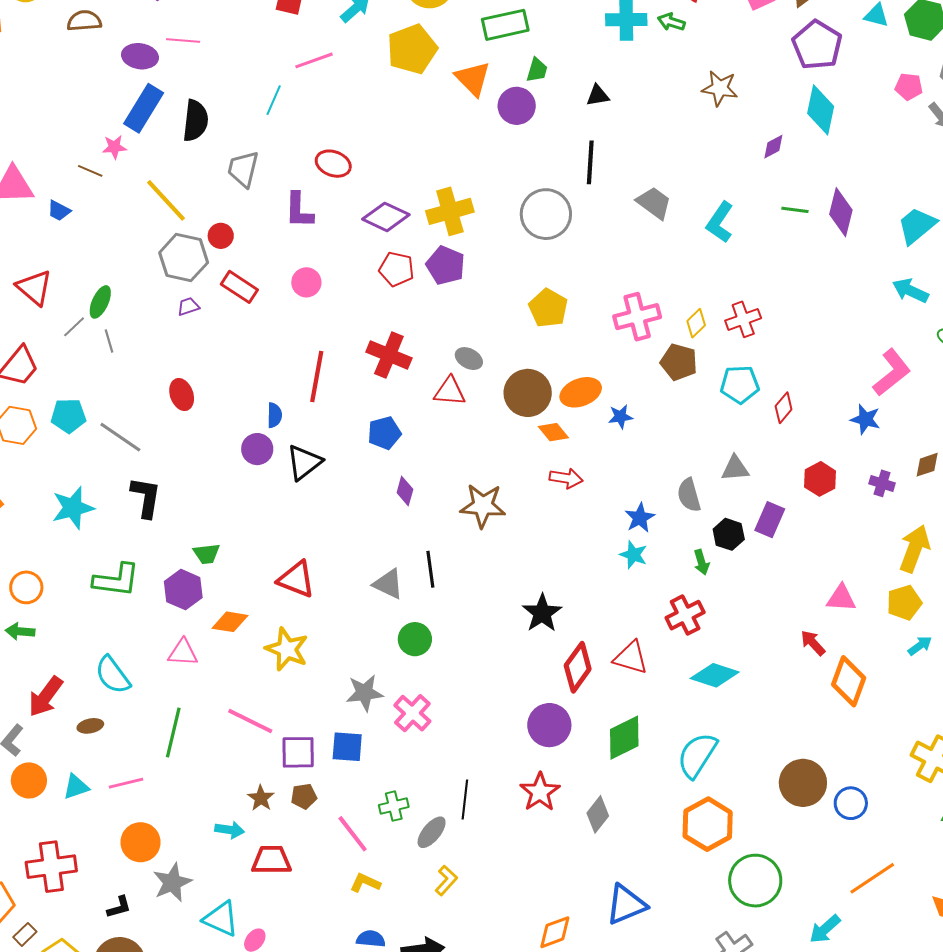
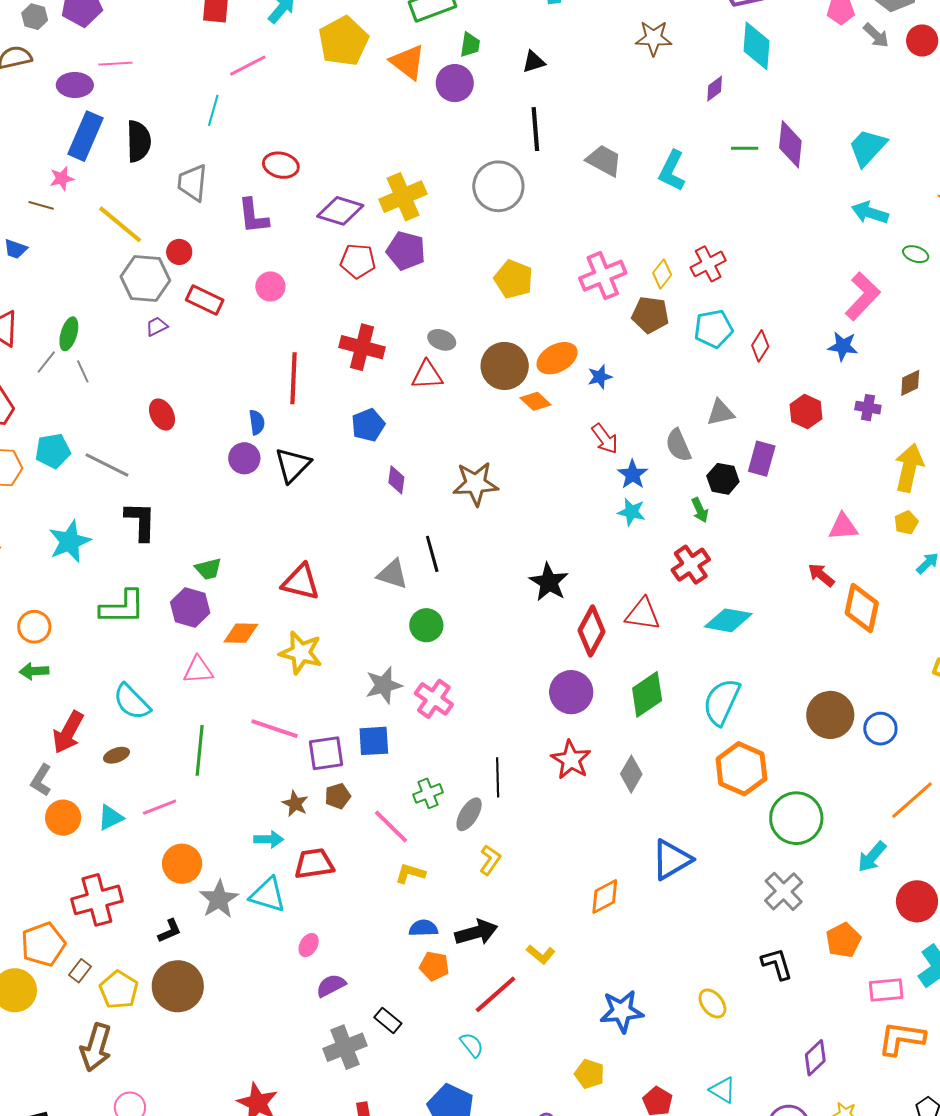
red arrow: (566, 478) -> (605, 439), moved, turned 52
yellow pentagon: (904, 603) -> (906, 523), size x0.7
cyan triangle: (221, 919) -> (268, 895), moved

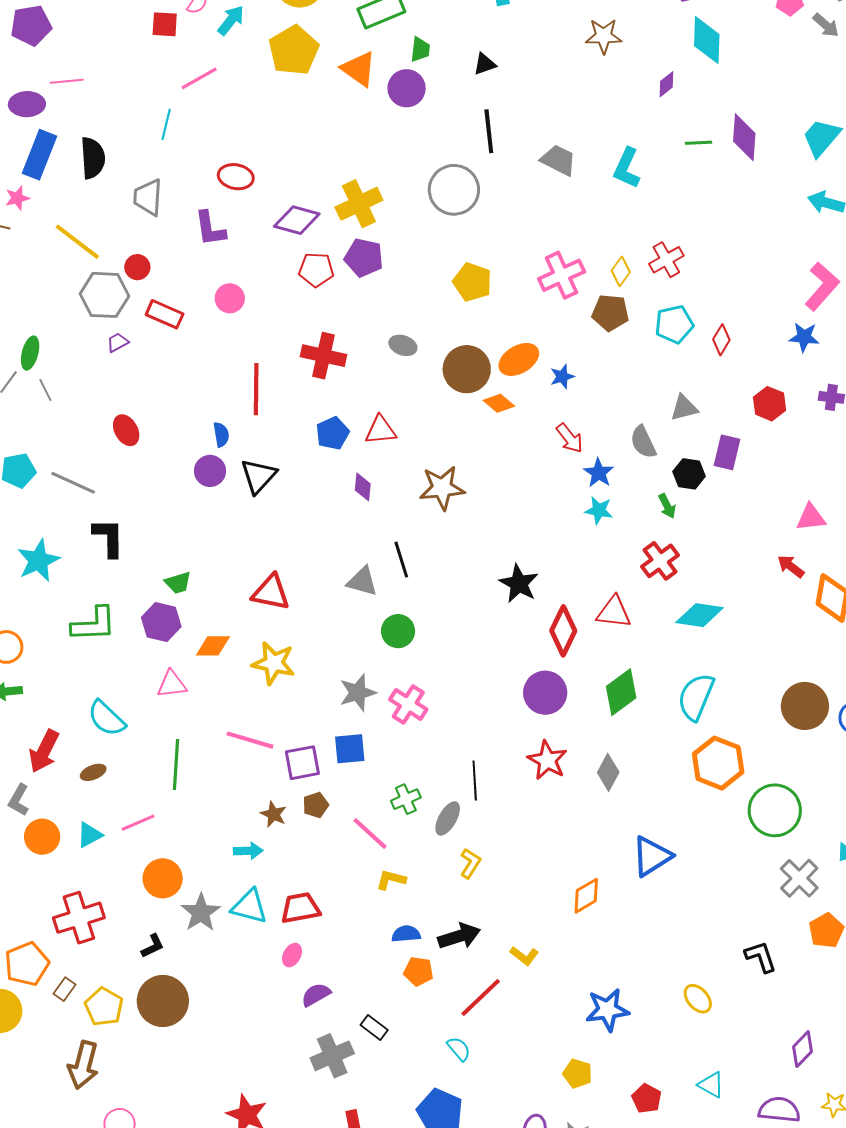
red triangle: (427, 375) -> (381, 430), moved
red trapezoid: (314, 864) -> (300, 908), moved
gray cross: (784, 891) -> (799, 878), moved

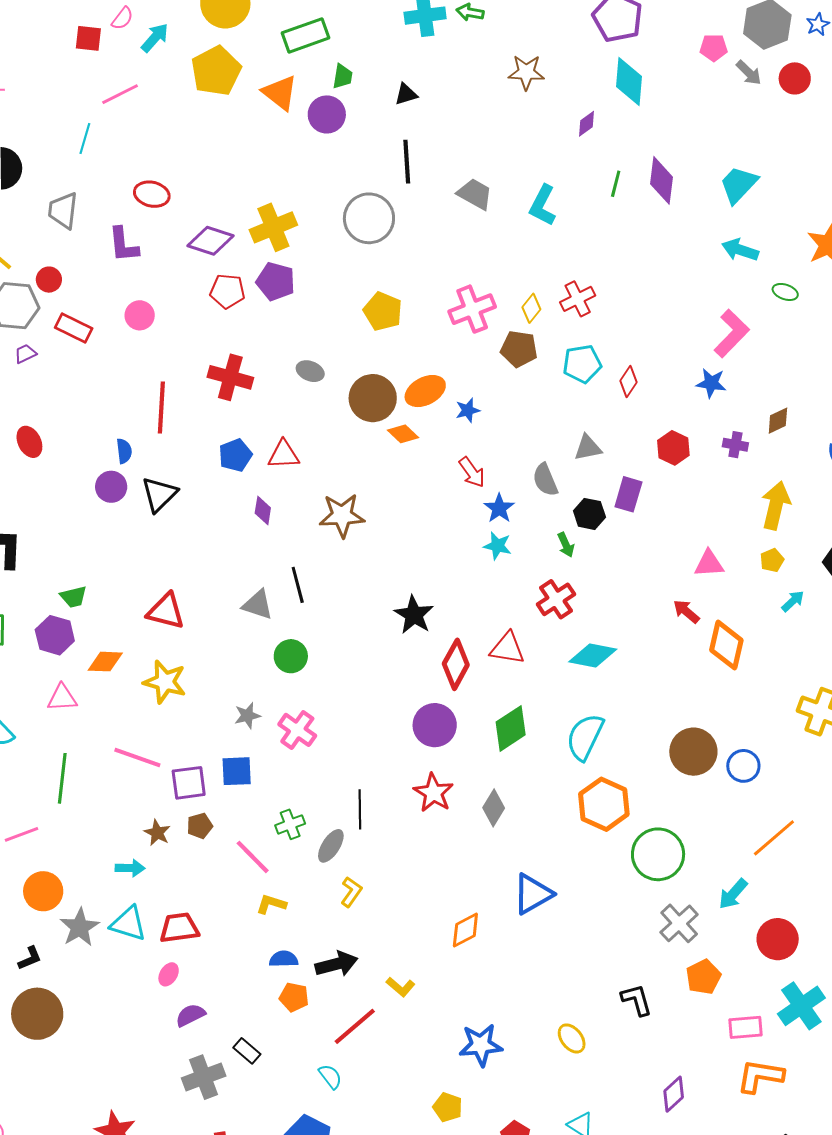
green line: (699, 143) -> (616, 184), turned -76
gray star: (358, 693) -> (247, 716), size x0.7

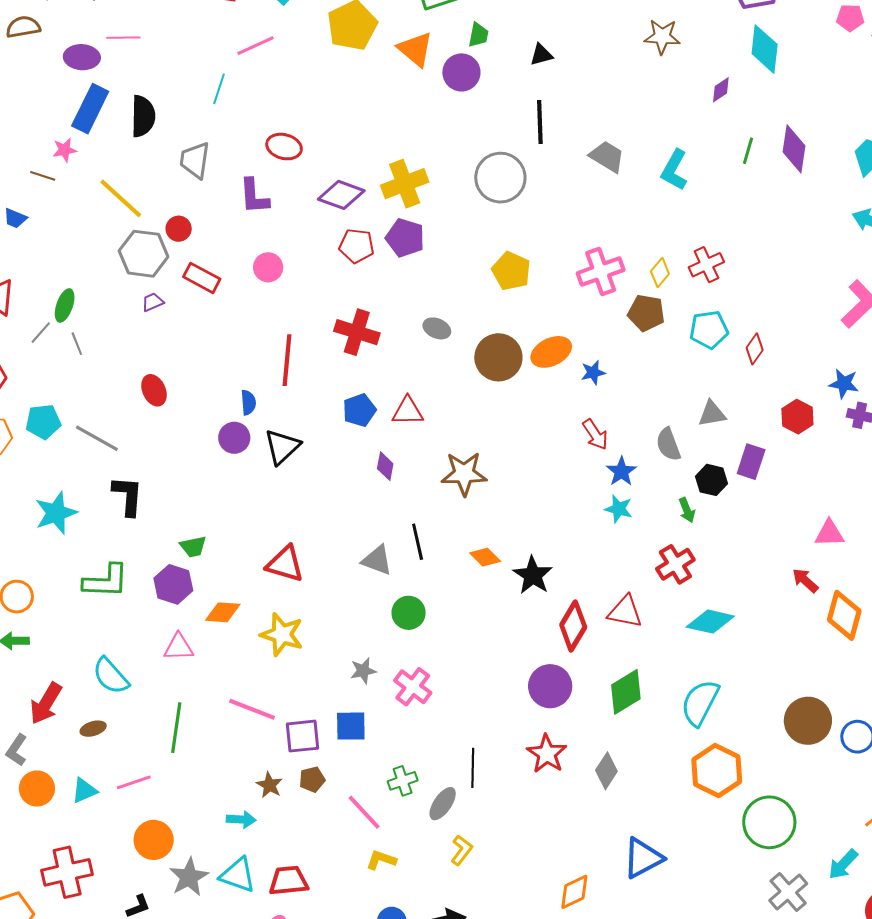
blue star: (711, 383) -> (844, 384), moved
orange diamond: (403, 434) -> (485, 557), moved

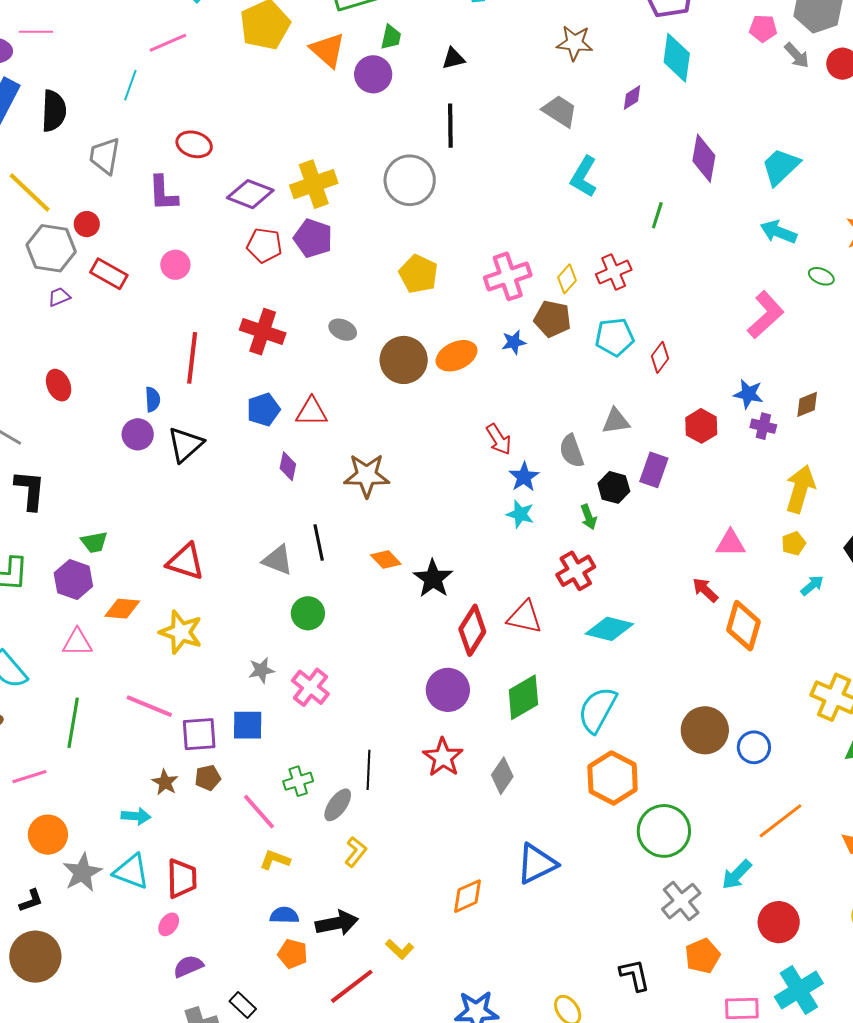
green line: (748, 151) -> (657, 215), moved
gray trapezoid: (607, 157) -> (560, 111), moved
blue star: (593, 373) -> (514, 342), moved
red trapezoid: (289, 881) -> (182, 878), turned 93

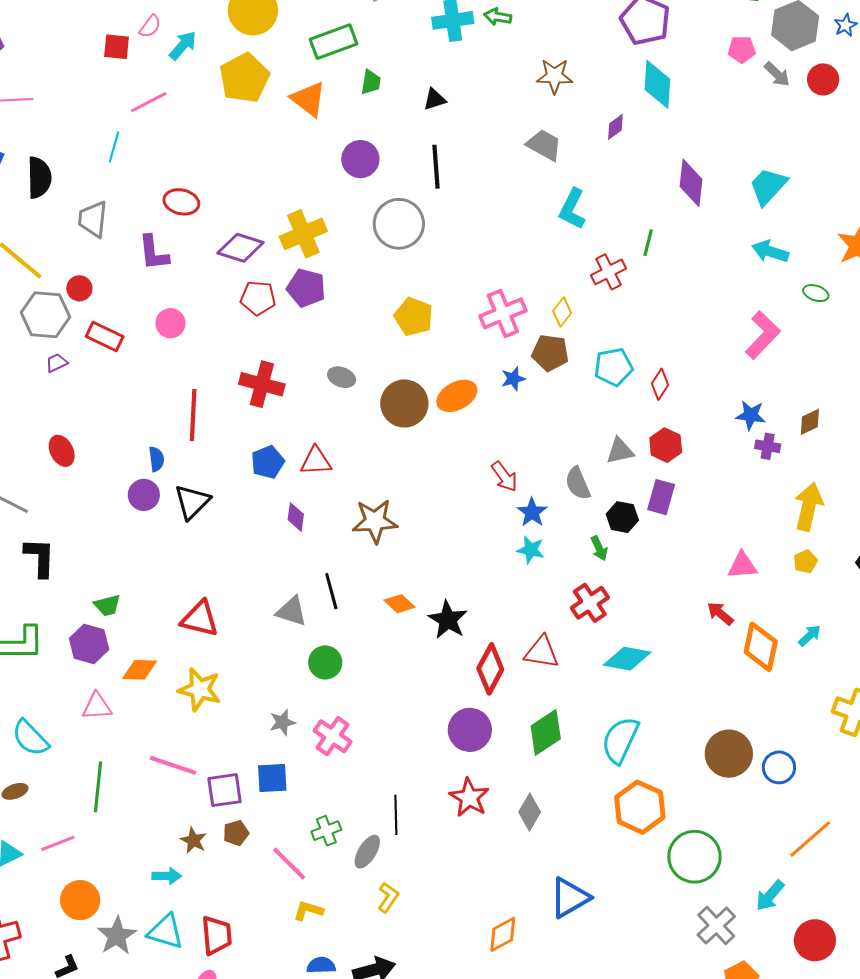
purple circle: (373, 74) -> (360, 159), moved
red cross: (614, 272) -> (609, 272), moved
red hexagon: (701, 426) -> (666, 445), moved
cyan arrow: (812, 585) -> (810, 636), moved

